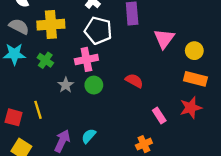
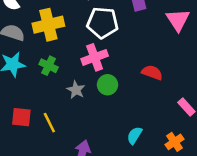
red square: (14, 117) -> (21, 117), moved
cyan semicircle: (89, 136) -> (135, 135), moved

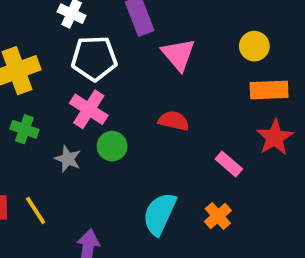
pink triangle: (178, 20) -> (178, 54), moved
pink cross: (95, 57) -> (89, 109), turned -30
cyan semicircle: (135, 135) -> (160, 214), size x1.6

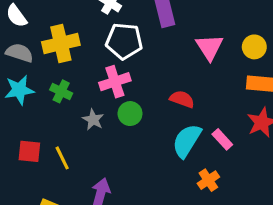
pink triangle: (178, 54) -> (209, 47), moved
pink cross: (89, 109) -> (115, 82), turned 32
cyan semicircle: (160, 214) -> (187, 141), moved

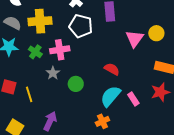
yellow circle: (254, 47) -> (156, 33), moved
pink cross: (115, 82) -> (60, 50), moved
green circle: (130, 114) -> (76, 84), moved
orange cross: (208, 180) -> (102, 121), moved

